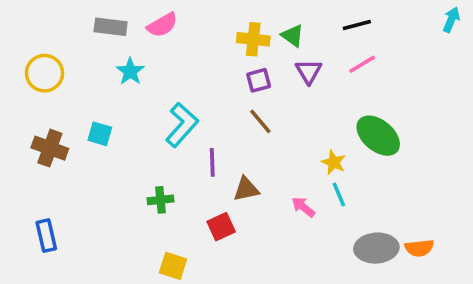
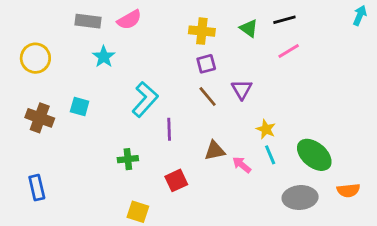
green triangle: (293, 36) -> (249, 28), moved
purple triangle: (309, 71) -> (242, 89), moved
green ellipse: (378, 136) -> (314, 155), moved
brown triangle: (246, 189) -> (215, 151), moved
orange semicircle: (419, 248) -> (348, 190), moved

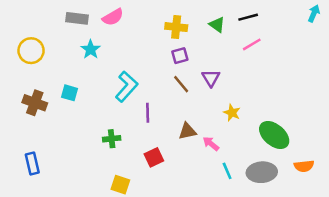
cyan line: (270, 155) -> (227, 171), moved

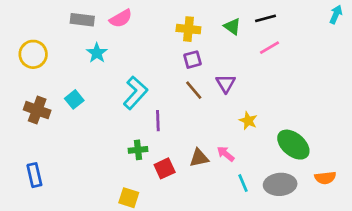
cyan square: (69, 93) -> (74, 99), turned 35
brown triangle: (187, 131) -> (199, 158), moved
green cross: (112, 139) -> (138, 150), moved

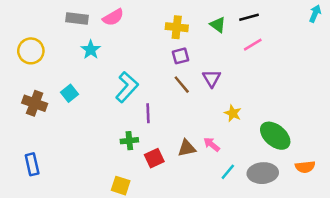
cyan line: (243, 183) -> (228, 172), turned 63

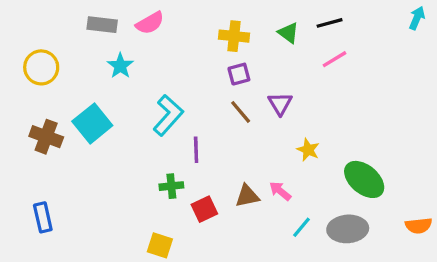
cyan square: (70, 93) -> (92, 123), size x1.6
orange semicircle: (305, 167) -> (419, 226), moved

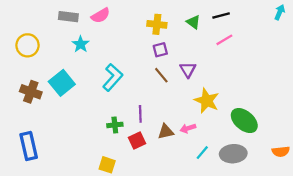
purple line: (196, 150) -> (140, 114), moved
yellow star: (308, 150) -> (207, 101), size x1.6
pink arrow: (280, 191) -> (188, 128), turned -56
blue rectangle: (43, 217) -> (29, 146), size x1.4

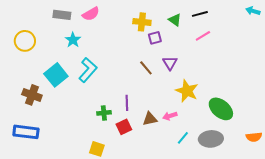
cyan arrow: (280, 12) -> (253, 11), turned -96
purple square: (160, 50) -> (155, 38), moved
cyan L-shape: (113, 77) -> (88, 70), moved
brown cross: (31, 92) -> (32, 95), moved
blue rectangle: (29, 146) -> (26, 132), turned -70

